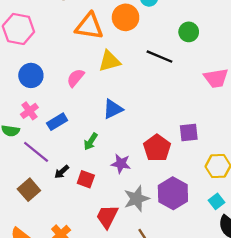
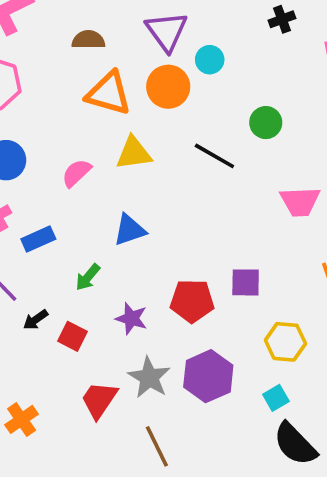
red pentagon: (157, 148) -> (192, 301), turned 30
gray star: (137, 199) -> (149, 377), turned -30

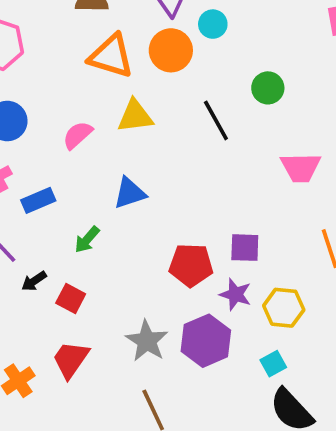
black line: (214, 156) -> (216, 120), turned 30
purple star: (131, 319) -> (235, 294), moved
red trapezoid: (99, 400) -> (71, 359), moved

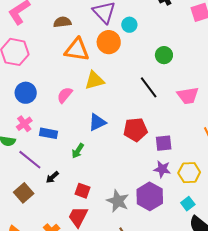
black line: (216, 120) -> (149, 87), moved
blue rectangle: (38, 200) -> (48, 133), turned 42
red pentagon: (191, 265) -> (135, 130), moved
red square: (71, 299) -> (83, 191), moved

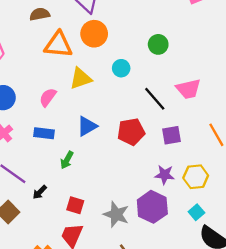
cyan circle: (129, 25) -> (121, 68), moved
black line: (149, 87) -> (155, 99), moved
blue rectangle: (48, 133) -> (44, 133), moved
purple square: (164, 143) -> (172, 135), moved

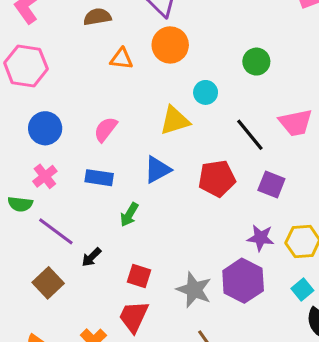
orange triangle: (58, 45) -> (121, 59), size x0.6
yellow triangle: (81, 78) -> (175, 121), moved
purple square: (172, 135) -> (271, 185), turned 30

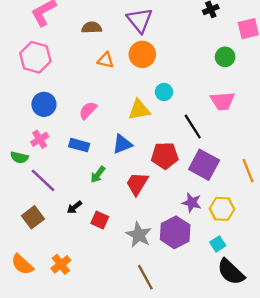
green circle: (256, 62) -> (225, 57), moved
pink trapezoid: (296, 123) -> (223, 101), moved
purple square: (271, 185) -> (204, 165), size x1.5
black arrow: (91, 257) -> (74, 207), moved
red trapezoid: (134, 317) -> (137, 184), moved

